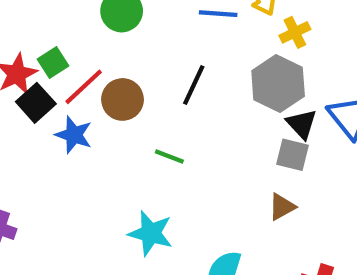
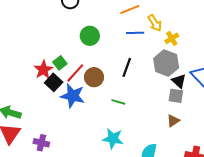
blue star: (74, 135) -> (73, 96), size x1.4

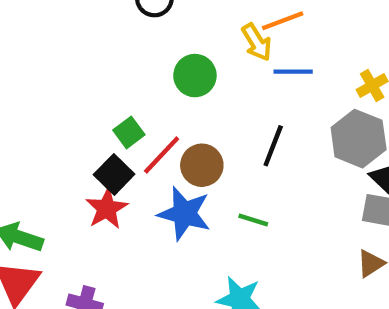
yellow arrow: (155, 23) -> (257, 42), moved
red star: (43, 70) -> (107, 209), moved
blue star: (73, 96) -> (184, 214), moved

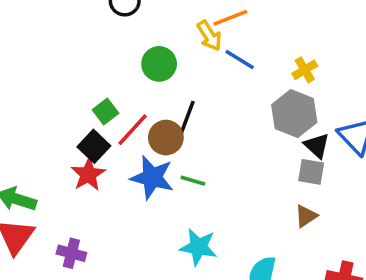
blue line: (293, 72) -> (240, 59), turned 32
black line: (273, 146) -> (187, 118), moved
green line: (253, 220) -> (193, 181), moved

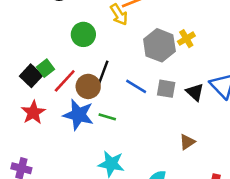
blue line: (240, 59) -> (136, 86), moved
gray hexagon: (294, 114) -> (159, 45), moved
black square: (94, 146) -> (31, 76), moved
gray square: (311, 172) -> (166, 89), moved

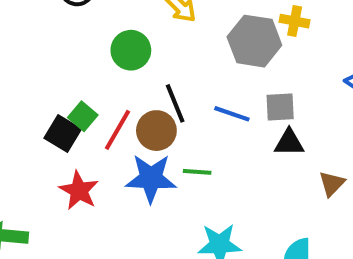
yellow cross: (186, 39) -> (295, 21), turned -36
black line: (103, 72) -> (175, 103), turned -30
black triangle: (195, 92) -> (289, 143), moved, turned -30

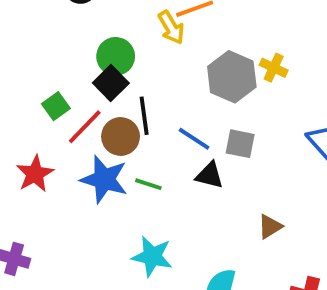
black square: (63, 133) -> (111, 83), moved
black triangle: (289, 143) -> (210, 175), moved

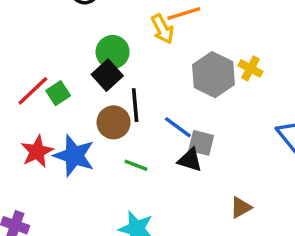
red line: (85, 127) -> (33, 91), moved
gray square: (240, 144) -> (201, 143), moved
blue star: (104, 179) -> (74, 156), moved

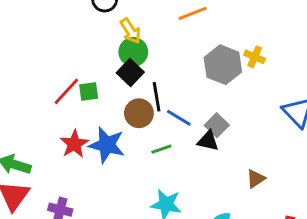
yellow arrow: (162, 29) -> (130, 31), moved
green square: (58, 93) -> (89, 92), turned 30
blue line: (178, 127) -> (179, 118), moved
gray square: (201, 143) -> (217, 125), turned 35
green line: (136, 165) -> (161, 149), turned -36

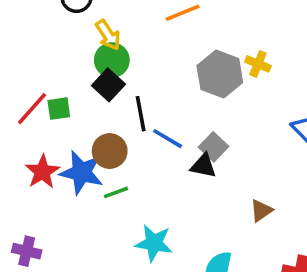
brown circle: (139, 113) -> (110, 151), moved
green line: (161, 149) -> (116, 192), moved

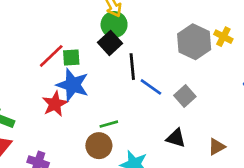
brown circle: (110, 151) -> (99, 146), moved
black triangle: (203, 166) -> (176, 138), moved
blue star: (82, 172) -> (73, 85), moved

